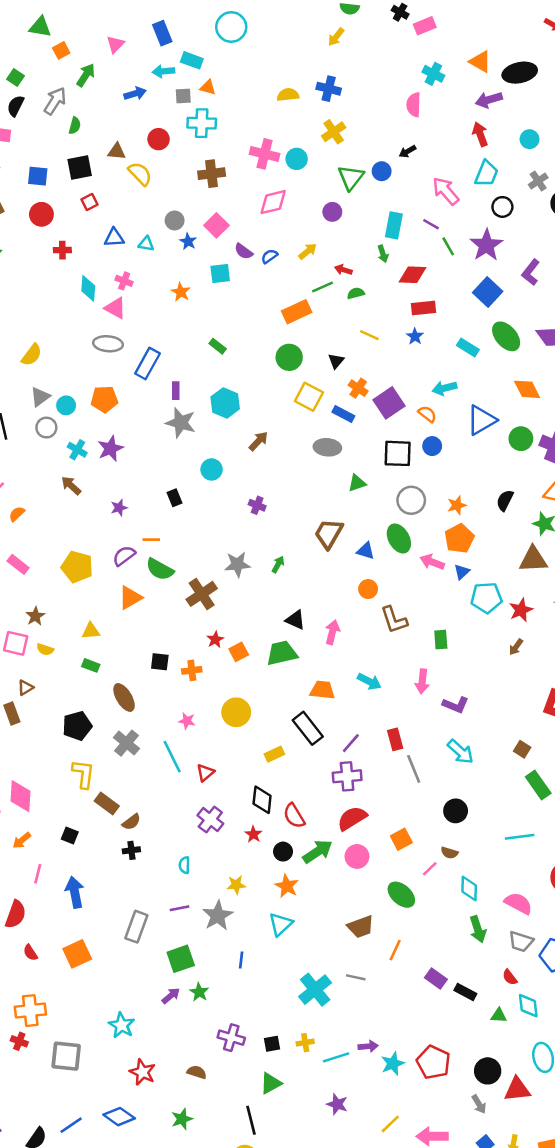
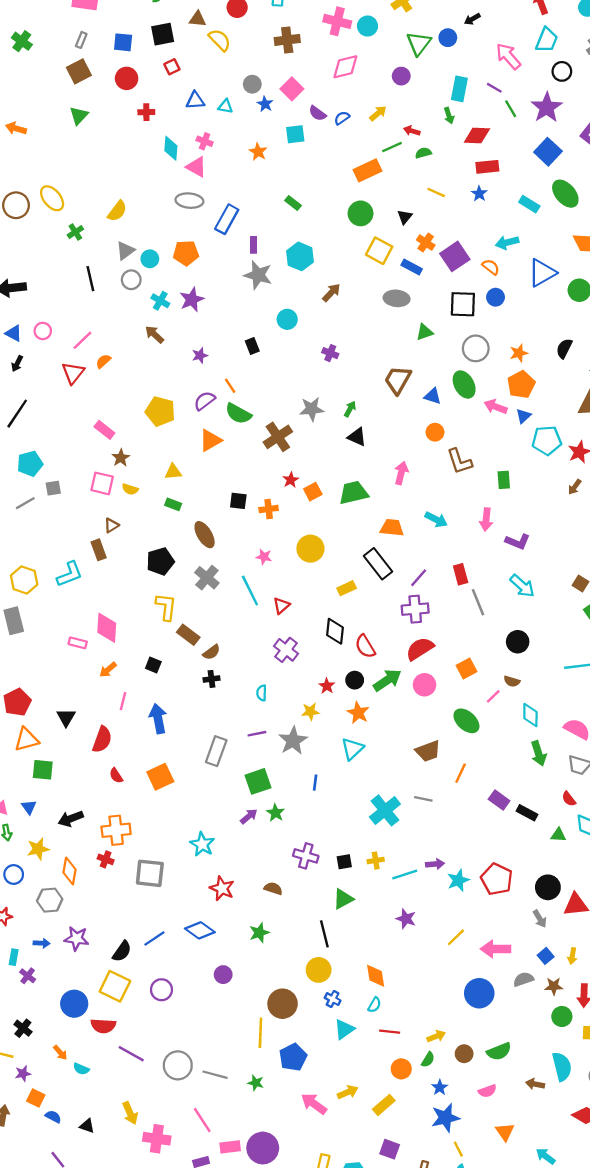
orange line: (151, 540) -> (230, 386), turned 56
pink rectangle: (18, 564) -> (104, 430), moved
black triangle: (295, 620) -> (357, 437), moved
red star: (253, 834) -> (327, 686), moved

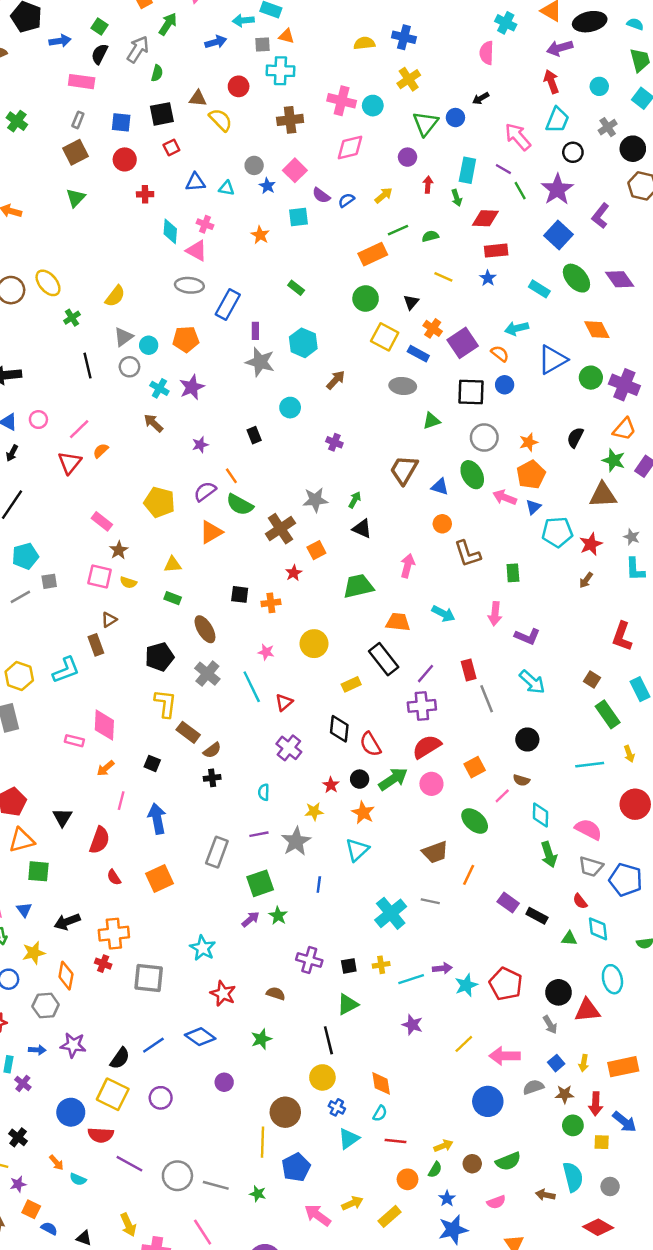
red arrow: (412, 131) -> (428, 185), moved, turned 77
orange square: (313, 492) -> (316, 550), moved

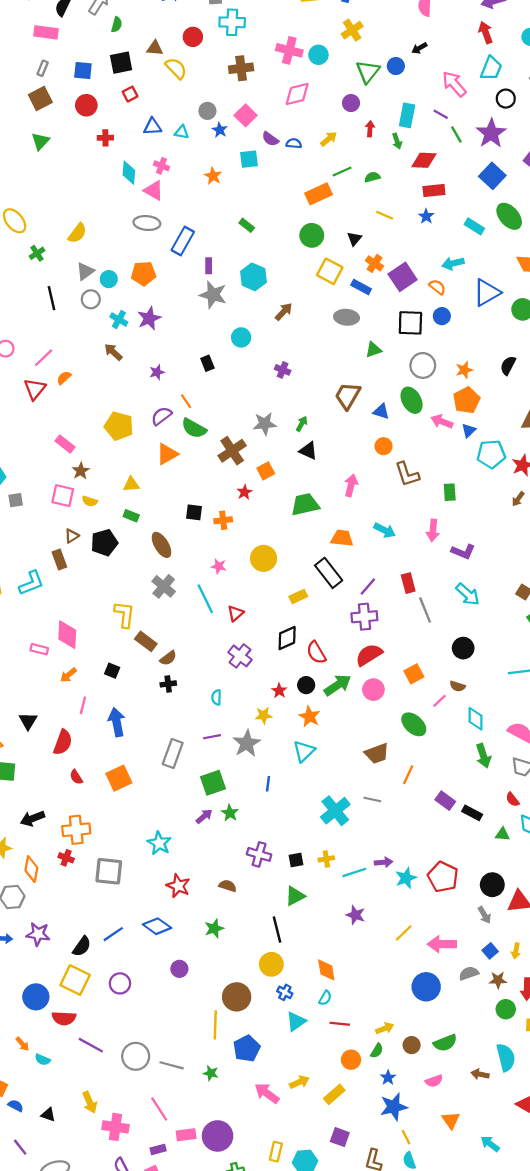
blue semicircle: (346, 200) -> (294, 143), turned 40
black pentagon: (159, 657) -> (104, 543), moved
black diamond: (339, 729) -> (287, 638), turned 60

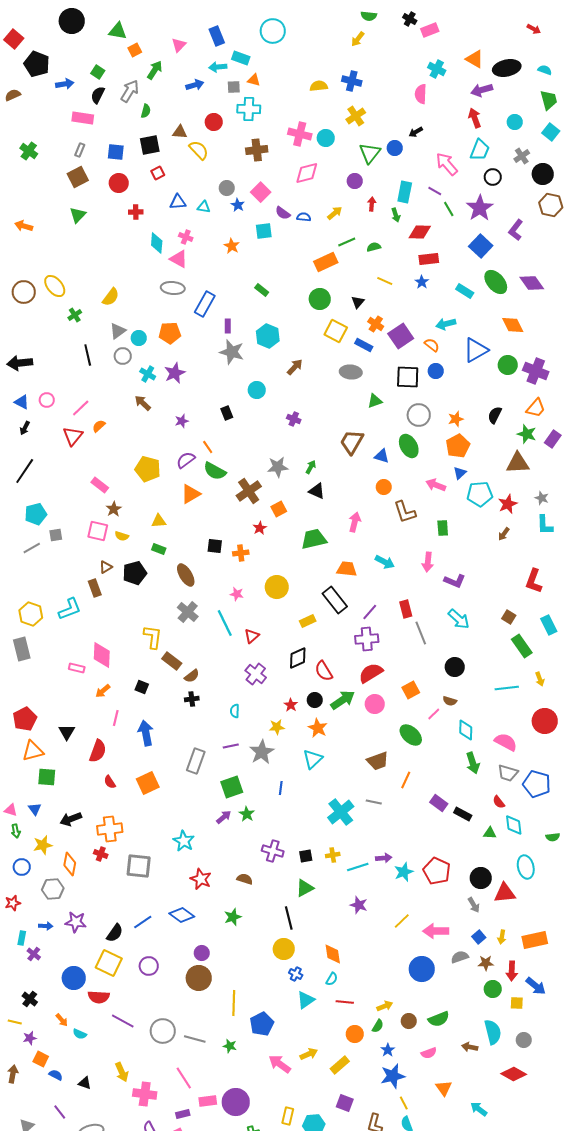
pink arrow: (442, 422) -> (436, 485), moved
brown circle: (237, 997) -> (199, 978), moved

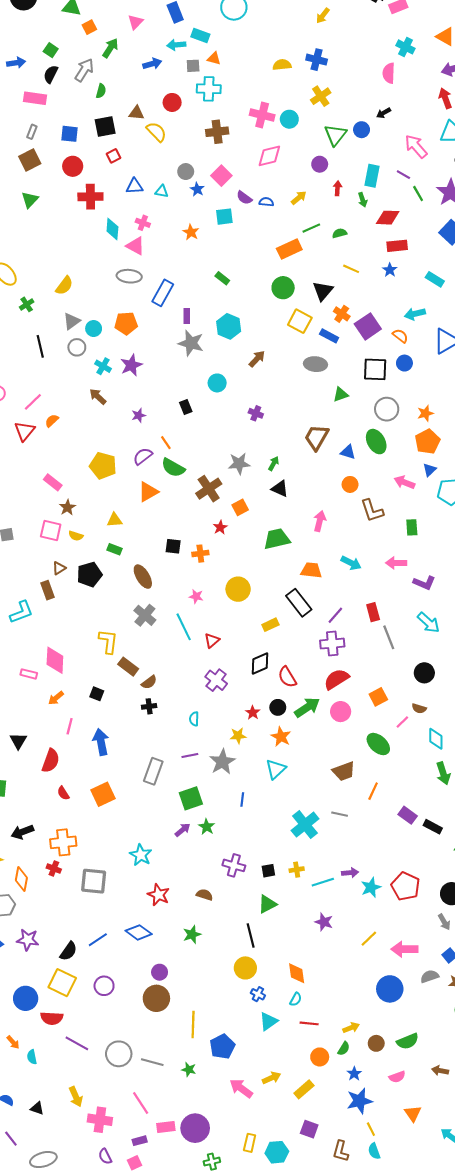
red cross: (136, 212) -> (90, 197), size x1.6
black triangle: (358, 302) -> (323, 291), size x1.5
pink arrow: (428, 562) -> (396, 563), turned 84
cyan semicircle: (80, 1034) -> (32, 1057), turned 56

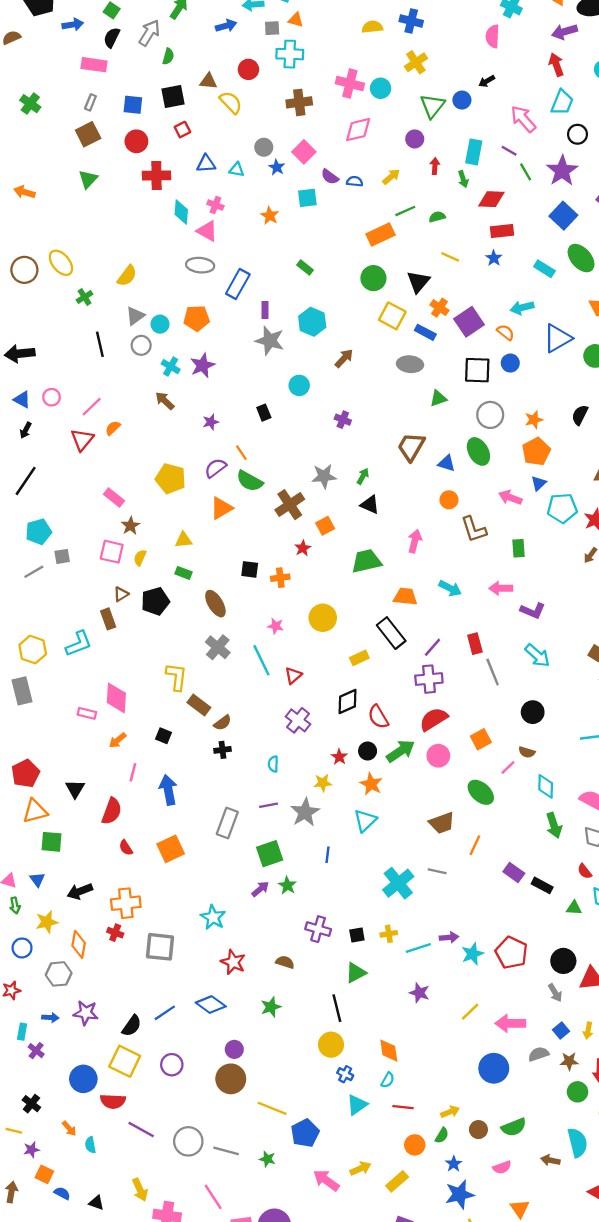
yellow semicircle: (76, 536) -> (140, 558), turned 96
yellow line: (193, 1025) -> (272, 1108), turned -70

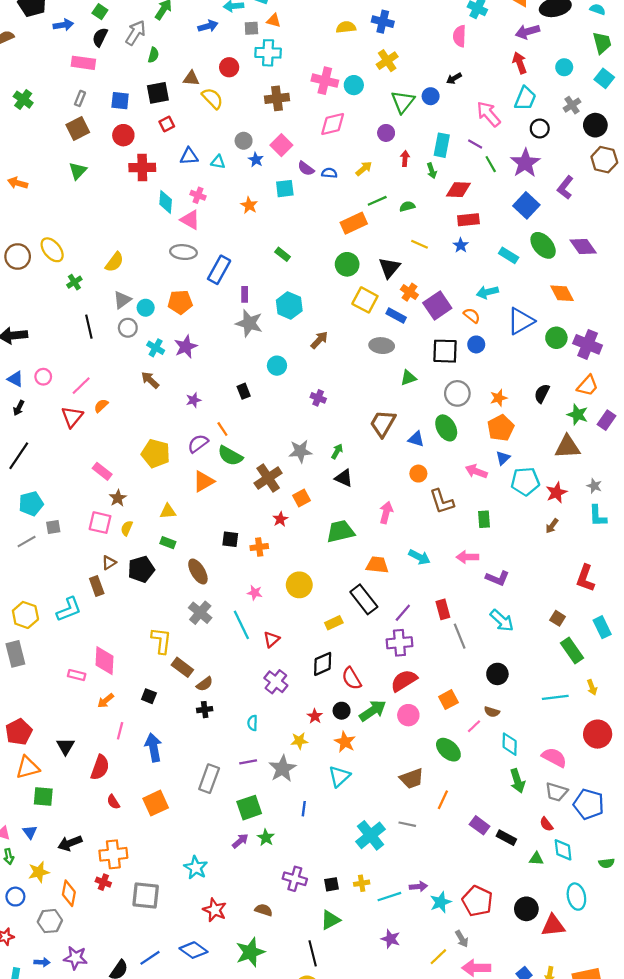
gray arrow: (555, 993) -> (462, 939), moved
green star: (271, 1007) -> (250, 952), size x1.5

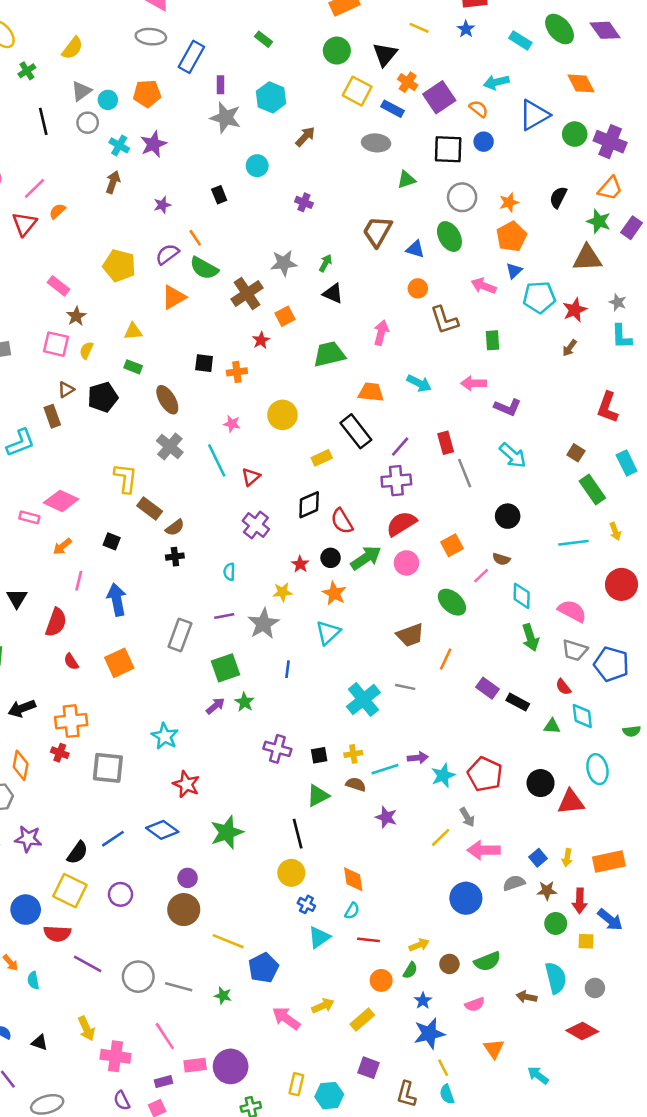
brown arrow: (150, 380) -> (113, 182), turned 66
pink diamond: (104, 661) -> (61, 501), turned -68
brown semicircle: (264, 910) -> (356, 784), moved

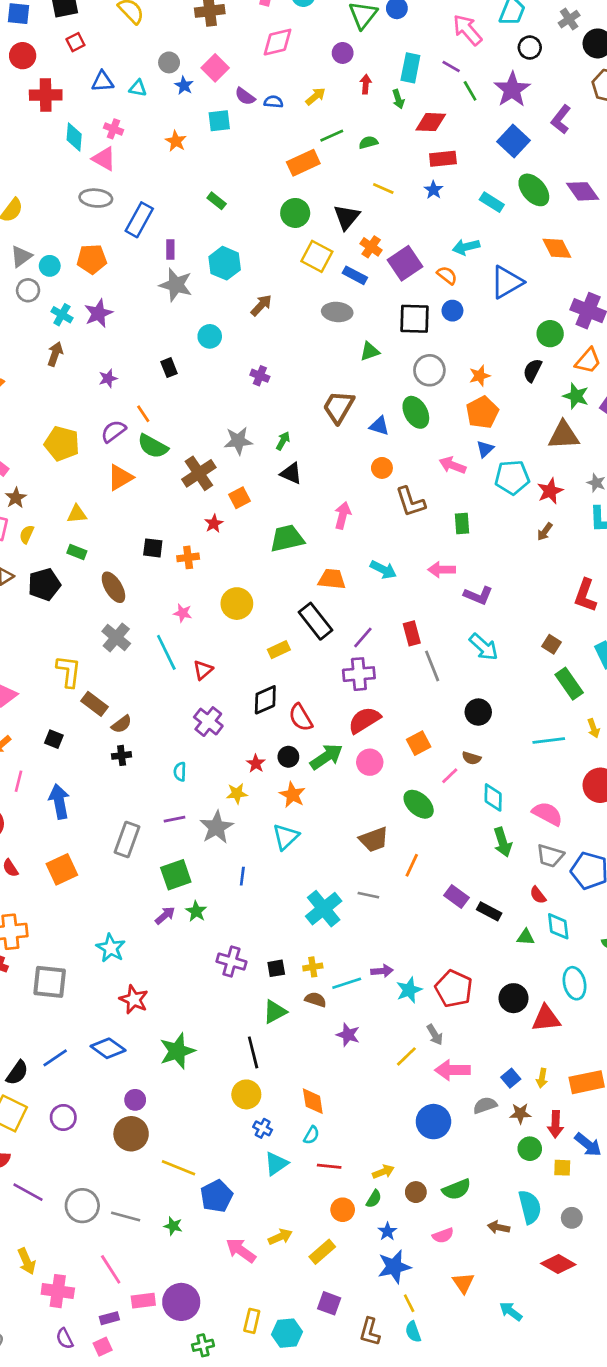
green circle: (575, 134) -> (550, 334), moved

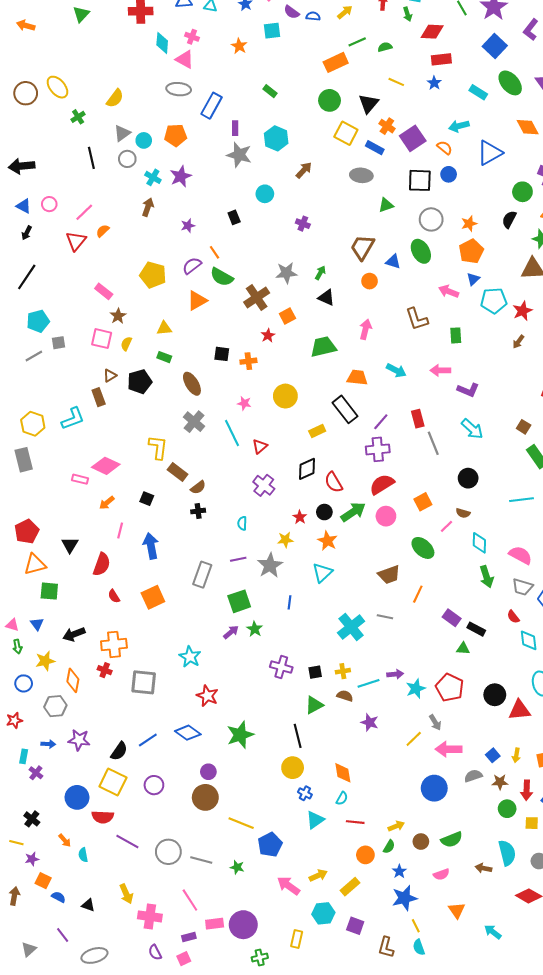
orange circle: (382, 468) -> (370, 281), moved
green triangle: (526, 937) -> (463, 649), moved
cyan hexagon: (287, 1333) -> (323, 913), moved

